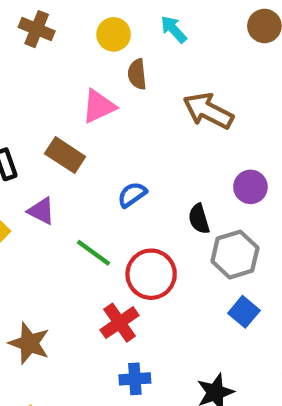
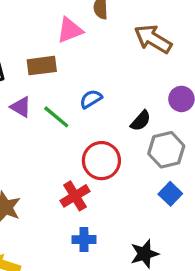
brown rectangle: (65, 155) -> (42, 66), turned -44
black semicircle: (199, 219) -> (141, 121), turned -125
green line: (93, 253) -> (56, 117), moved

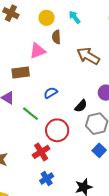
green line: (56, 117) -> (30, 114), moved
blue cross: (84, 240) -> (47, 178), turned -32

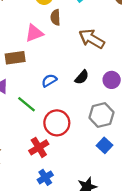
black semicircle: (81, 106) -> (82, 77), moved

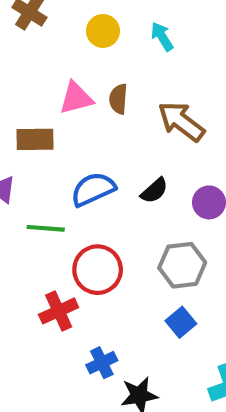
brown semicircle: (55, 17) -> (118, 99), moved
blue semicircle: (49, 80) -> (93, 189), size x1.5
green line: (27, 104) -> (46, 228), turned -42
blue cross: (45, 177) -> (102, 363), moved

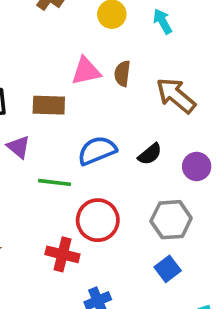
red cross: (59, 311) -> (62, 254), turned 36

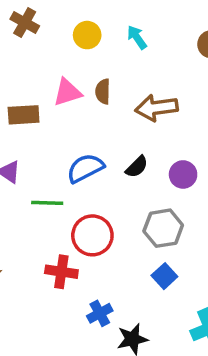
brown arrow: (176, 95) -> (156, 108), turned -42
brown rectangle: (49, 105) -> (24, 115), moved

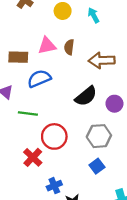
black semicircle: (137, 167) -> (86, 96), size x1.5
blue semicircle: (85, 168) -> (39, 79), moved
red cross: (61, 272) -> (33, 157), turned 30

